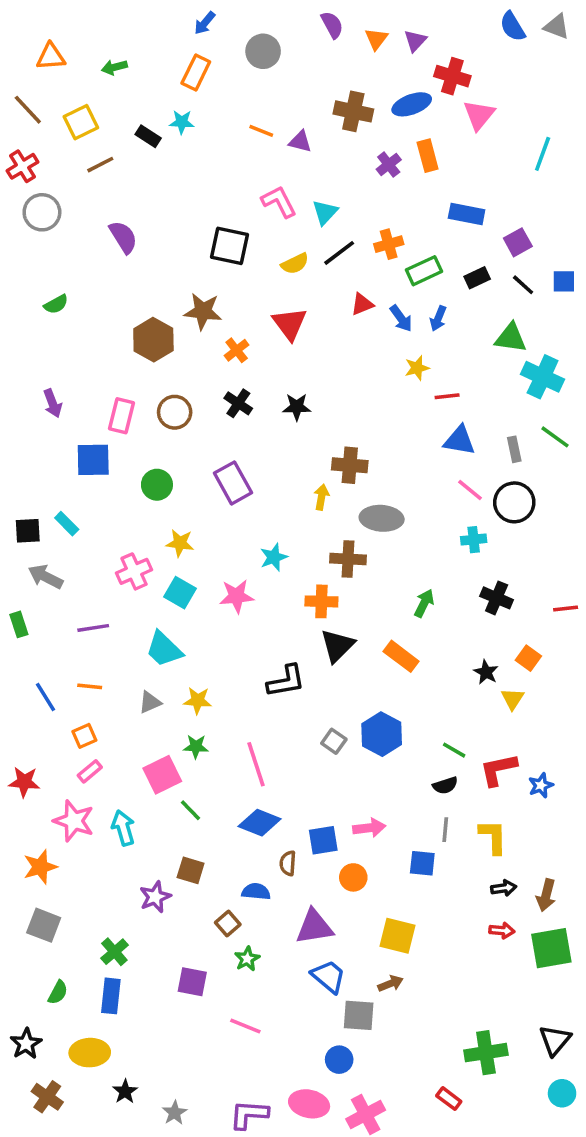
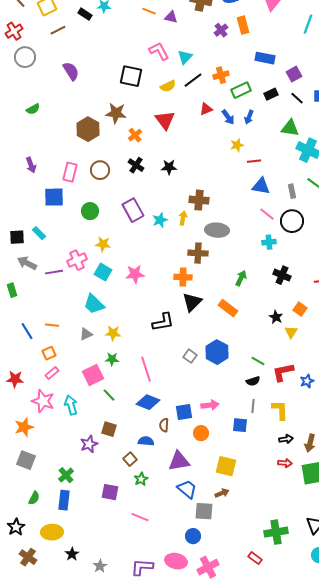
cyan star: (274, 557) -> (160, 220), moved
purple line: (93, 628) -> (54, 272), moved

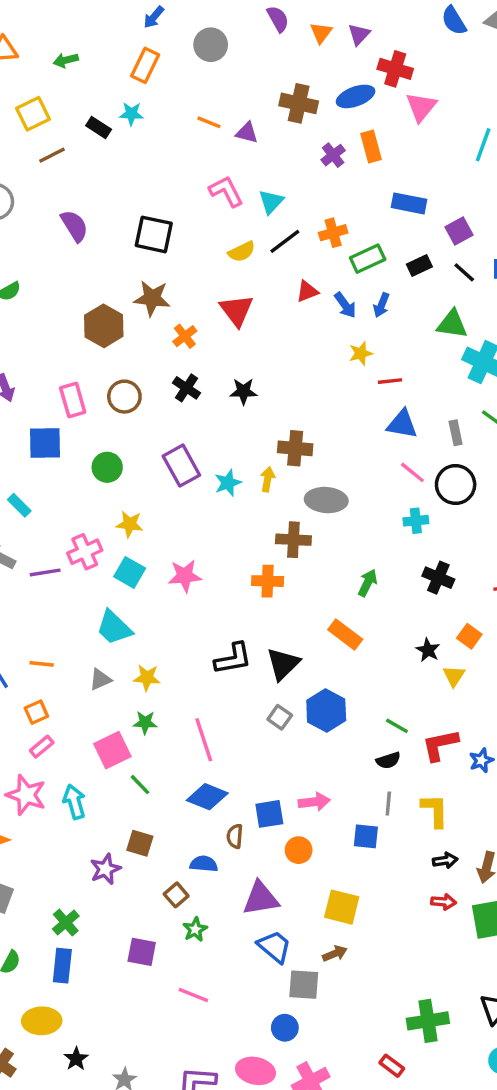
black square: (131, 76) -> (154, 234), moved
pink rectangle: (70, 172) -> (73, 400), turned -30
black triangle: (192, 302) -> (283, 664), moved

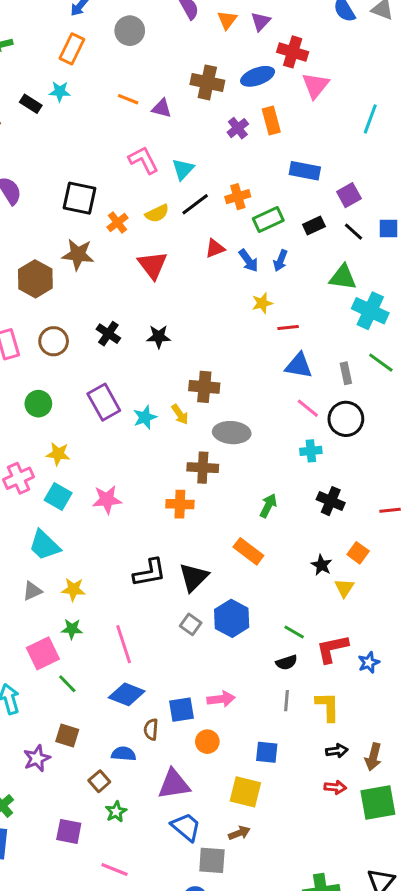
orange cross: (185, 336) -> (118, 222), moved
yellow arrow: (268, 479) -> (180, 414), turned 135
blue square: (366, 836) -> (267, 752), moved

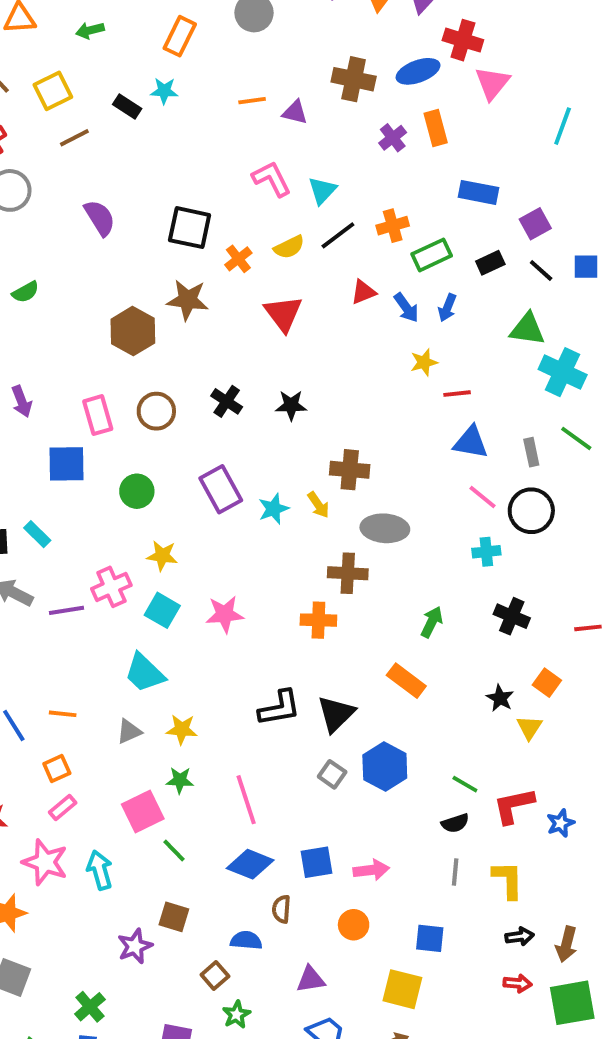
orange line: (128, 99) -> (252, 101), turned -30
blue square: (181, 710) -> (316, 862), moved
purple triangle: (174, 784) -> (311, 979), size x0.7

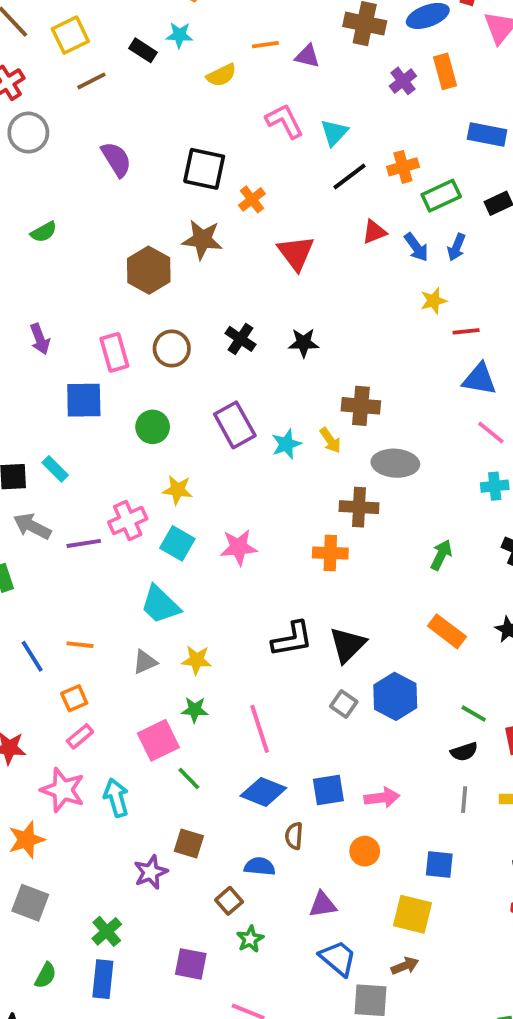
yellow semicircle: (289, 247) -> (221, 75), moved
orange rectangle: (406, 681) -> (447, 631), moved

